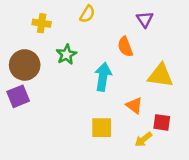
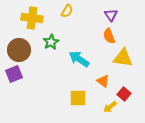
yellow cross: (42, 23) -> (32, 18), size x1.5
orange semicircle: (125, 47) -> (109, 36), moved
cyan arrow: (103, 77) -> (79, 59), turned -65
red square: (162, 122) -> (124, 94), turned 32

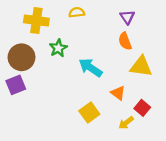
yellow semicircle: (67, 11) -> (77, 12), turned -128
yellow square: (78, 98) -> (89, 112), turned -36

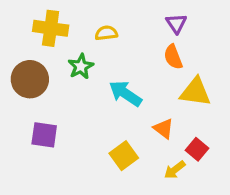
yellow semicircle: (77, 12) -> (106, 33), moved
purple square: (16, 85) -> (44, 135), moved, turned 30

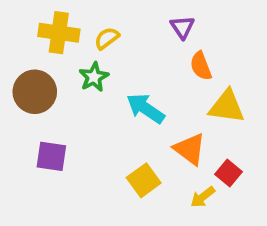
purple triangle: (176, 23) -> (182, 27), moved
yellow semicircle: (106, 33) -> (107, 38), moved, turned -30
orange triangle: (164, 129) -> (190, 149), size x1.4

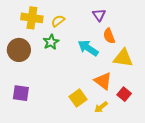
cyan arrow: (145, 108) -> (88, 48), moved
purple square: (51, 156) -> (21, 93), moved
yellow arrow: (203, 197) -> (101, 107), moved

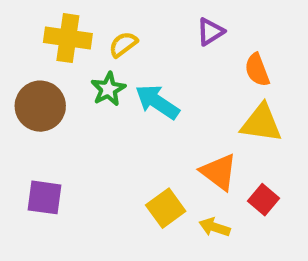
purple triangle: (99, 15) -> (210, 32), turned 32
orange semicircle: (109, 36) -> (257, 70), moved
cyan arrow: (88, 48) -> (157, 102), moved
yellow arrow: (101, 107) -> (215, 227), turned 56

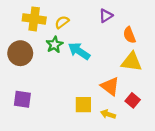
yellow square: (166, 208) -> (83, 105), turned 36

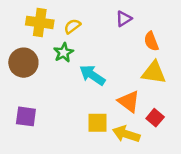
cyan arrow: (79, 51) -> (92, 75), moved
yellow arrow: (108, 114) -> (126, 134), size x1.5

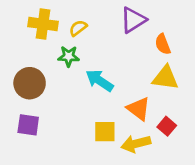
purple triangle: (124, 19) -> (133, 20), size x1.5
green star: (64, 53) -> (69, 56), turned 30
brown circle: (23, 63) -> (30, 83), moved
yellow arrow: (126, 134) -> (136, 144), turned -32

